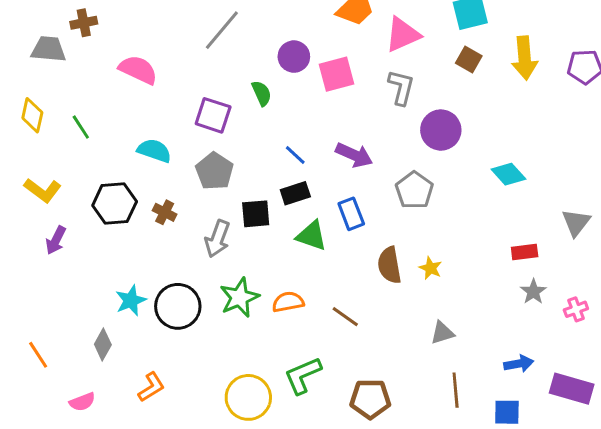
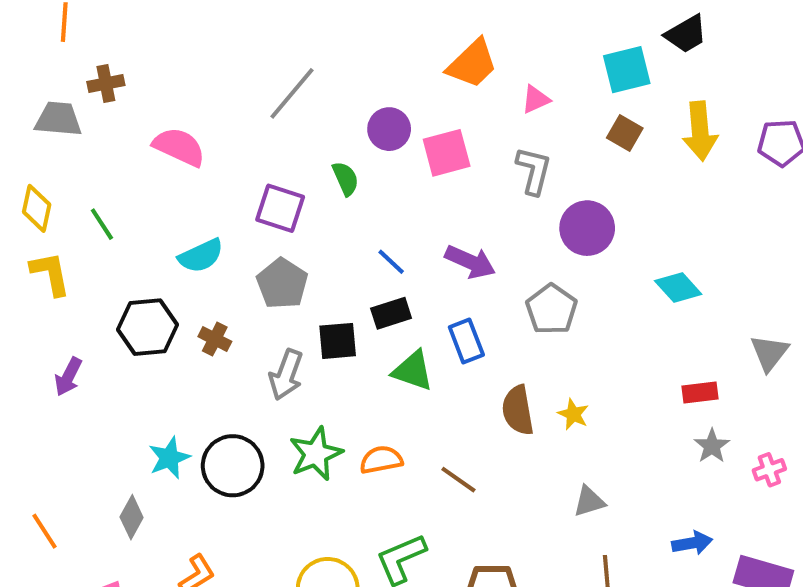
pink triangle: (403, 34) -> (536, 99), size x0.6
cyan semicircle: (154, 151) -> (201, 256), turned 136
yellow L-shape: (43, 190) -> (50, 274), moved, turned -138

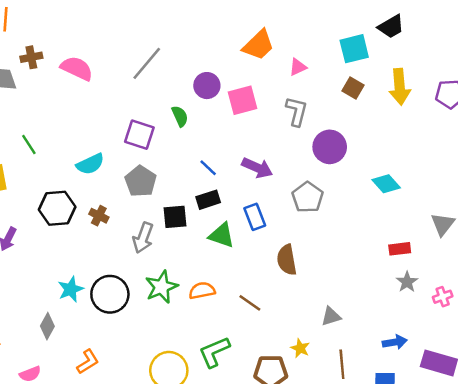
pink semicircle: (179, 147) -> (77, 68), moved
yellow star: (573, 414) -> (300, 348), moved

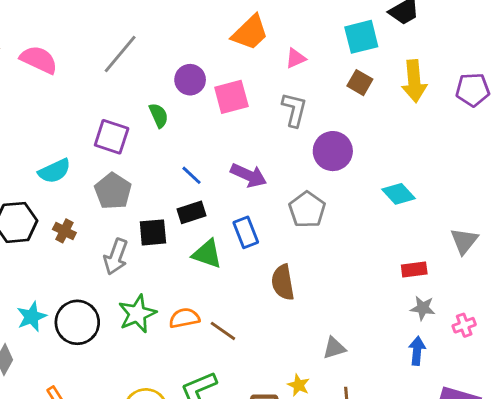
gray star: (407, 282) -> (423, 308), turned -30
brown line: (250, 303) -> (223, 331), moved
blue arrow: (395, 342) -> (417, 351), moved, turned -75

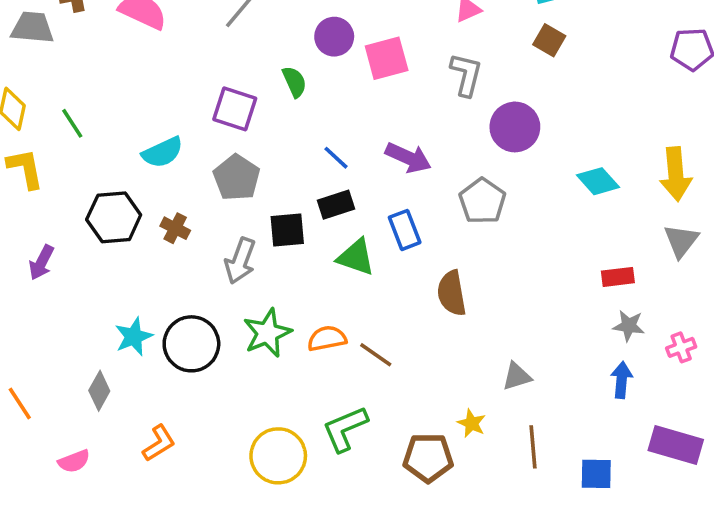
yellow arrow: (414, 81) -> (676, 174), moved

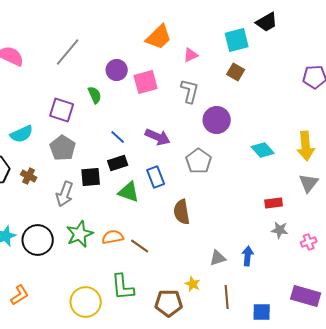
blue arrow: (622, 380) -> (248, 256), moved
green L-shape: (345, 429) -> (123, 287), turned -72

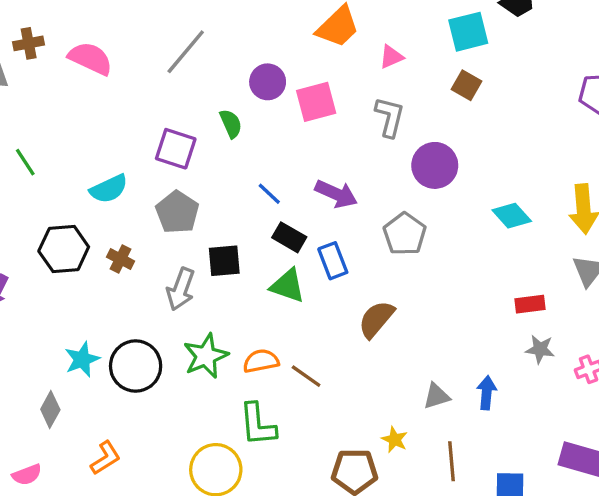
black rectangle: (118, 163) -> (289, 237), moved, turned 48
brown semicircle: (182, 212) -> (376, 319), turned 50
green L-shape: (123, 287) -> (258, 425), moved

